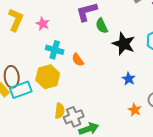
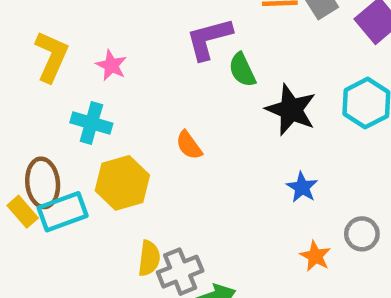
cyan cross: (55, 50) -> (91, 123), moved

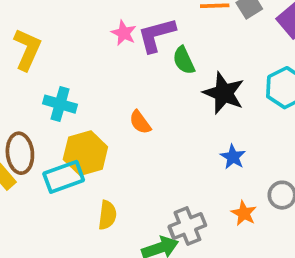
pink star: (111, 65) -> (124, 33), moved
cyan rectangle: (63, 212) -> (64, 177), moved
gray cross: (180, 272) -> (187, 226), moved

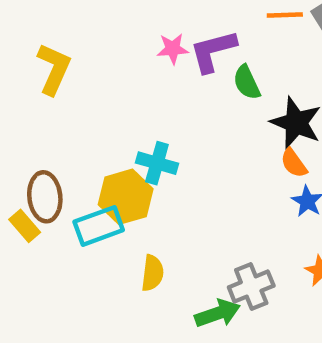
pink star: (124, 33) -> (173, 49), turned -30
cyan cross: (60, 104) -> (157, 163), moved
orange semicircle: (140, 122) -> (294, 163), moved

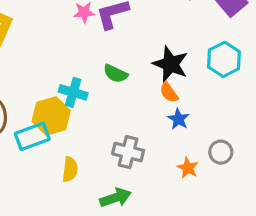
green semicircle: (247, 82) -> (116, 74), moved, turned -40
gray cross: (251, 286) -> (128, 152), moved, turned 36

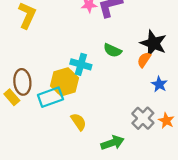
orange semicircle: (169, 92) -> (144, 60), moved, turned 70
gray cross: (128, 152) -> (143, 118), moved, turned 30
yellow semicircle: (70, 169) -> (79, 122), turned -42

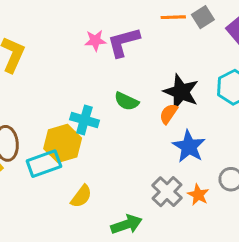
blue star: (159, 84) -> (189, 146), size x1.5
yellow semicircle: (79, 122) -> (81, 196), turned 72

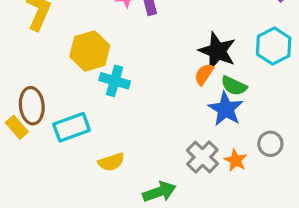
green semicircle: (126, 101) -> (234, 86), moved
yellow hexagon: (63, 143) -> (90, 51), moved
yellow semicircle: (81, 196) -> (111, 162), turned 35

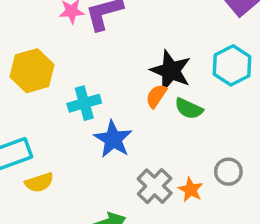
cyan cross: (115, 81) -> (84, 103), moved, turned -32
blue star: (226, 109) -> (113, 139), moved
yellow semicircle: (111, 162) -> (39, 182), moved

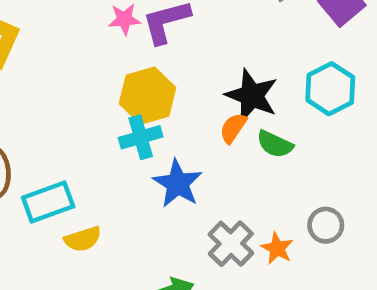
yellow hexagon: (32, 71) -> (148, 96), moved

